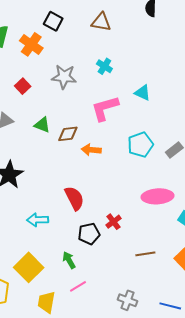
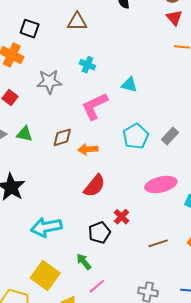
green triangle: (42, 125) -> (25, 134), moved
red semicircle: (74, 198) -> (94, 186), moved, turned 75
cyan arrow: (38, 220) -> (46, 227), size x1.4

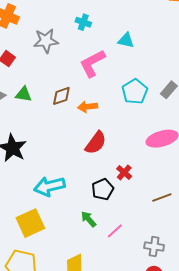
yellow square: (45, 276) -> (30, 223), moved, turned 32
pink line: (97, 286) -> (115, 231), moved

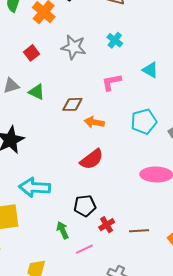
pink L-shape: (92, 63) -> (111, 82), size x0.7
red cross: (124, 172) -> (107, 225), moved

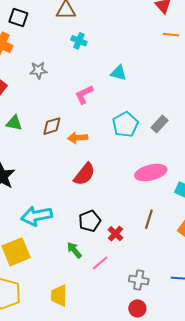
cyan cross: (115, 40) -> (79, 41), moved
gray star: (74, 47) -> (38, 70), size x0.7
brown line: (139, 231) -> (149, 219), moved, turned -54

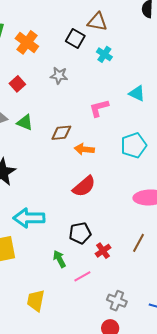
black square: (18, 17) -> (75, 38), moved

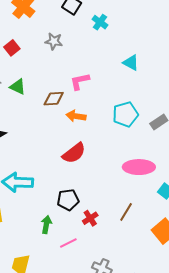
pink L-shape: (99, 108) -> (80, 81), moved
green arrow: (59, 259) -> (46, 225), turned 36

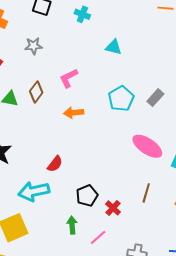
cyan cross: (100, 22) -> (82, 14), moved
brown diamond: (54, 99) -> (36, 92), moved, turned -35
red semicircle: (74, 153) -> (55, 164), moved, size x0.7
pink ellipse: (139, 167) -> (147, 146), turned 48

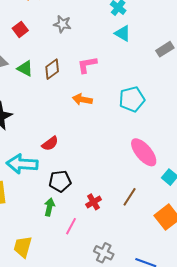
cyan triangle: (114, 47) -> (123, 33), moved
gray rectangle: (155, 98) -> (165, 49), moved
black pentagon: (87, 196) -> (60, 181), moved
pink line: (98, 237) -> (71, 226), turned -36

